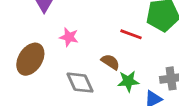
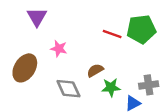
red line: (131, 34) -> (112, 34), moved
brown semicircle: (110, 62) -> (95, 70), turned -63

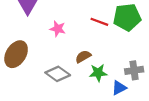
pink star: (59, 49) -> (58, 29), moved
gray diamond: (68, 89) -> (58, 74), turned -30

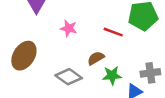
red line: (99, 22) -> (113, 32), moved

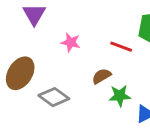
gray diamond: (69, 77) -> (54, 97), moved

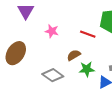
gray diamond: (54, 97) -> (53, 75), moved

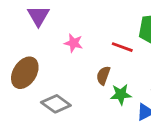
brown semicircle: (74, 55) -> (103, 75), turned -40
gray diamond: (53, 75) -> (56, 104), moved

